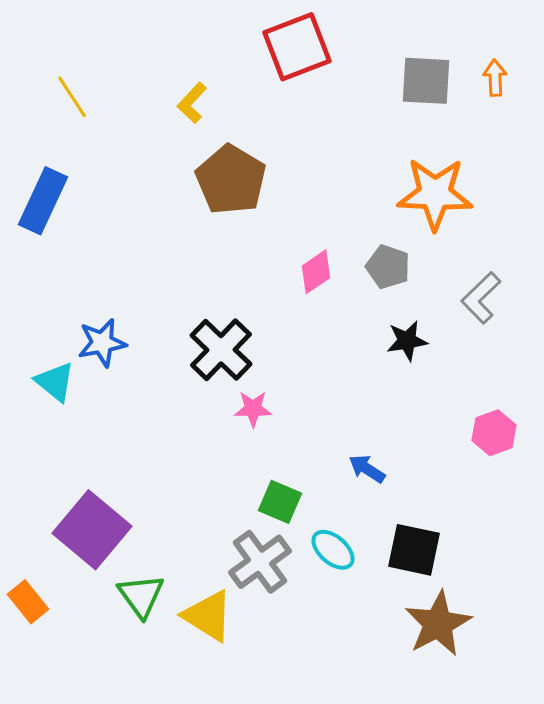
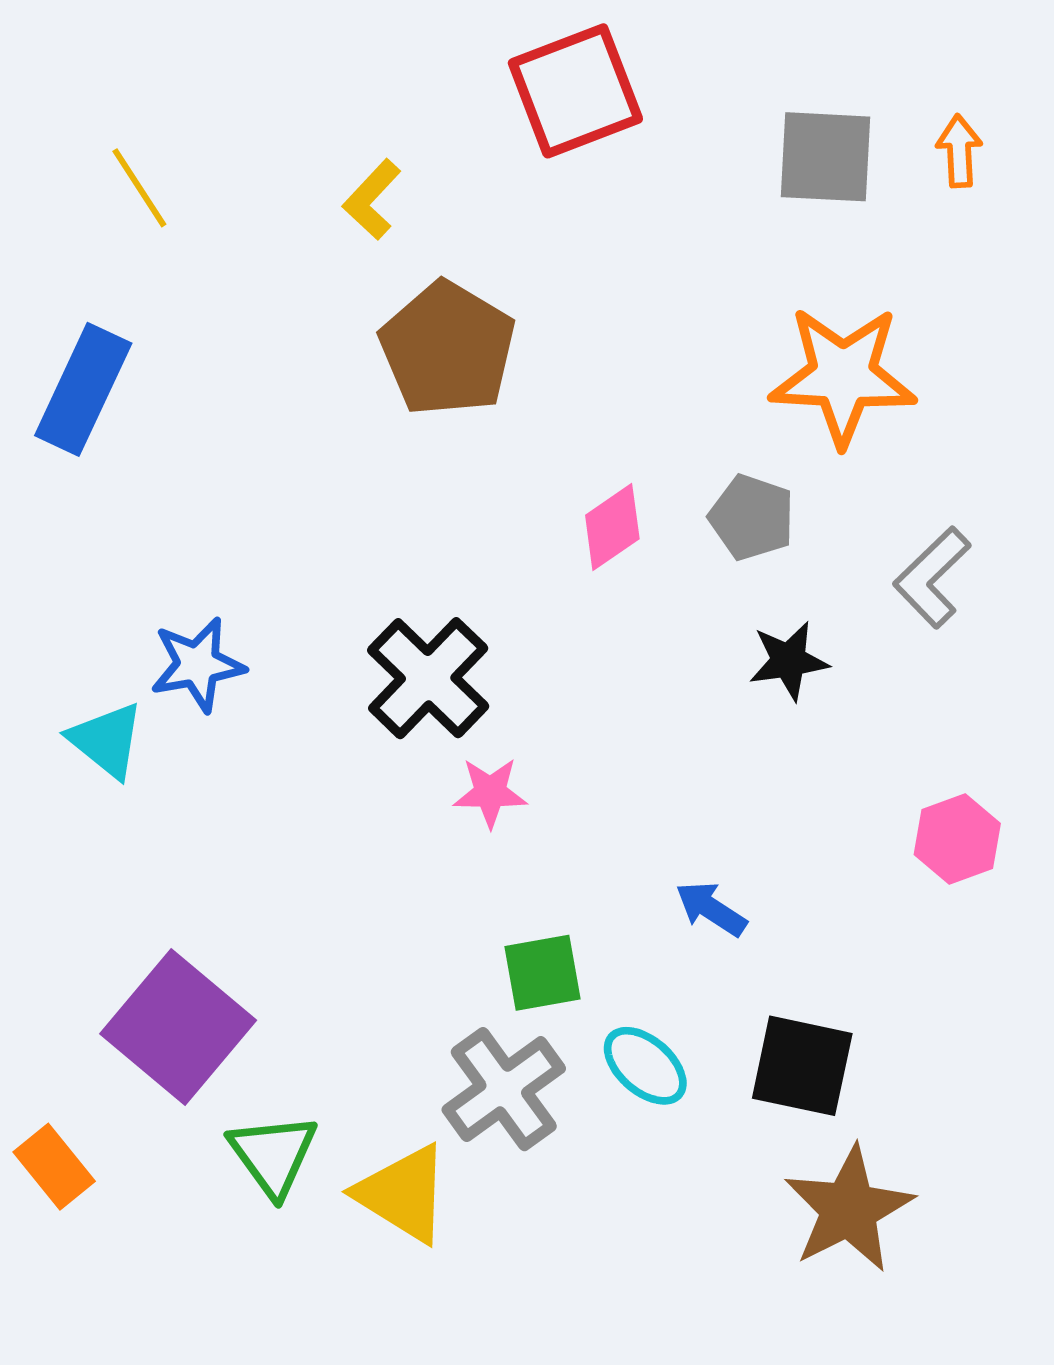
green square: (280, 502) -> (543, 973), turned -33

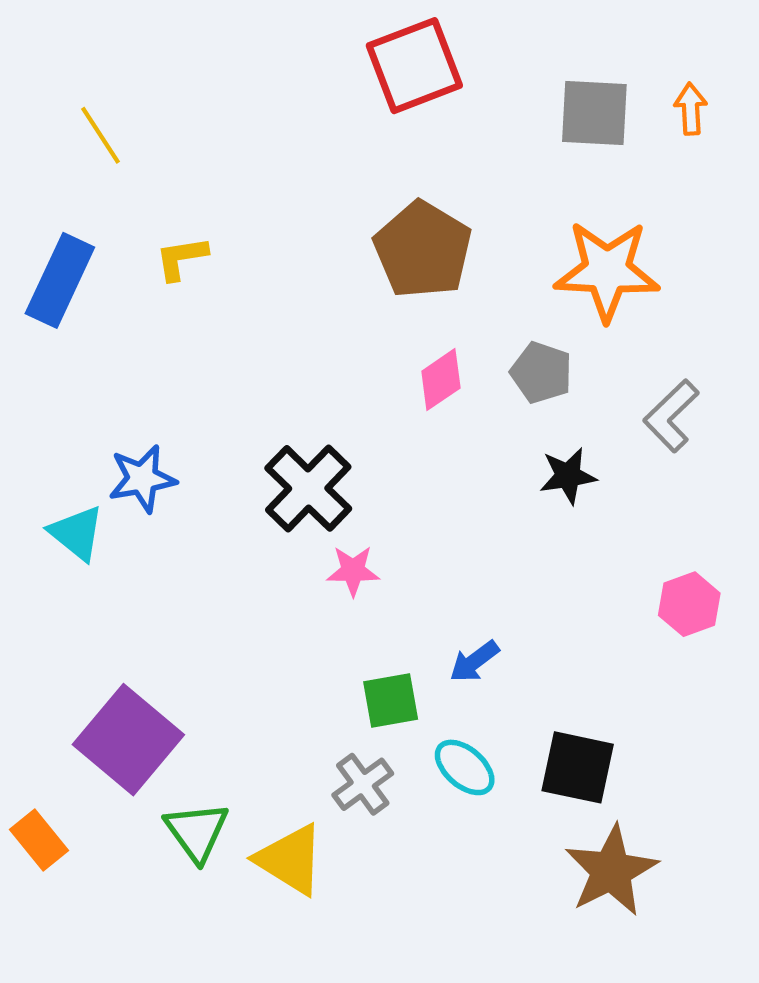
yellow L-shape: (372, 199) -> (181, 258), moved, turned 38
brown pentagon: (448, 349) -> (423, 250), moved
blue arrow: (711, 909) -> (474, 661), moved, turned -70
gray cross: (504, 1089) -> (363, 784), size x0.7

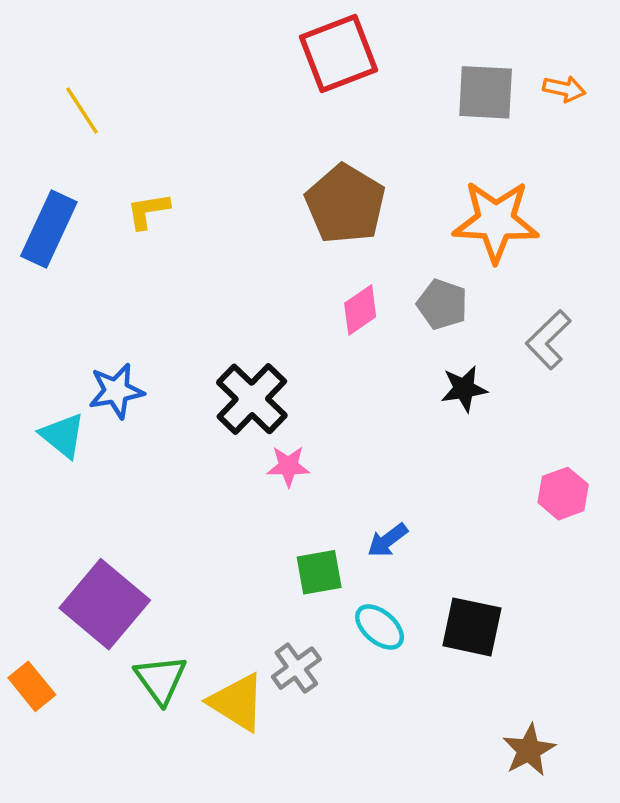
orange arrow: (691, 109) -> (564, 89), turned 105
gray cross: (363, 784) -> (296, 668), moved
brown star: (611, 871) -> (529, 750), moved, size x0.7

